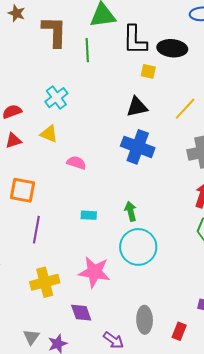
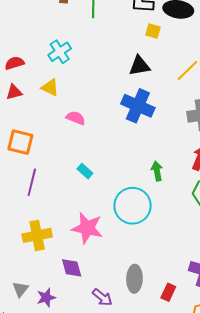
green arrow: (131, 211) -> (157, 171), moved
cyan rectangle: (89, 215) -> (85, 171), turned 35

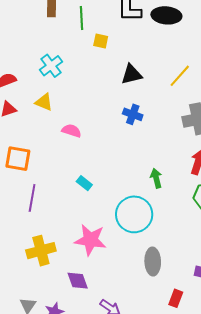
yellow square: (153, 31) -> (101, 41), moved
blue cross: (138, 106) -> (133, 114), size x0.6
gray ellipse: (134, 279) -> (153, 262), moved

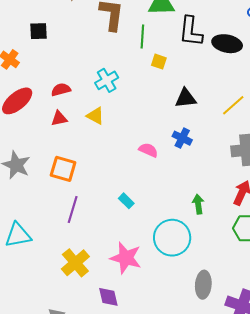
pink semicircle: (72, 131) -> (148, 150), moved
yellow cross: (41, 251) -> (75, 263), turned -32
gray ellipse: (153, 262) -> (203, 285), moved

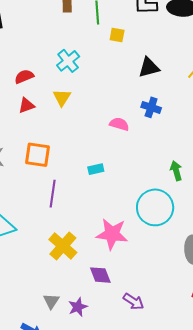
yellow triangle: (95, 116) -> (62, 98), turned 42
cyan rectangle: (126, 201) -> (96, 169), moved, turned -49

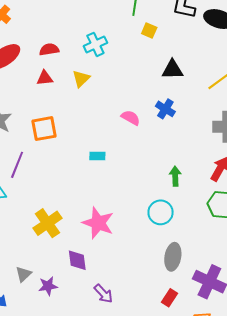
orange square: (37, 155) -> (44, 129), turned -32
purple line: (53, 194) -> (17, 165), moved
cyan circle: (155, 207) -> (161, 212), moved, size x0.7

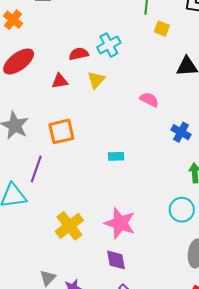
red semicircle: (49, 49) -> (79, 54), moved
blue cross: (165, 109) -> (181, 132), moved
pink semicircle: (131, 118) -> (149, 100), moved
purple diamond: (77, 260) -> (116, 260), moved

